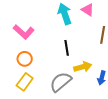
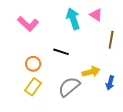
pink L-shape: (24, 32) -> (28, 24), moved
black line: (67, 48) -> (61, 52), moved, turned -63

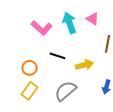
pink L-shape: (28, 24) -> (42, 28), moved
yellow arrow: (91, 72) -> (85, 65), moved

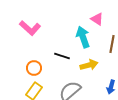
cyan arrow: (70, 23) -> (83, 37), moved
pink L-shape: (42, 28) -> (30, 28), moved

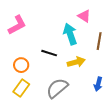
pink L-shape: (30, 28) -> (17, 25), turned -70

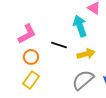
pink L-shape: (17, 25) -> (27, 34), moved
gray semicircle: (57, 88) -> (83, 80), moved

